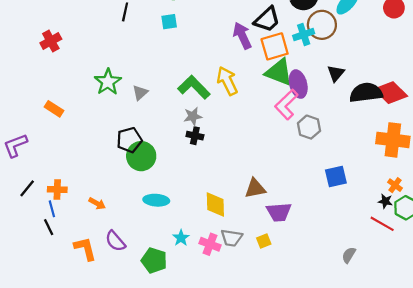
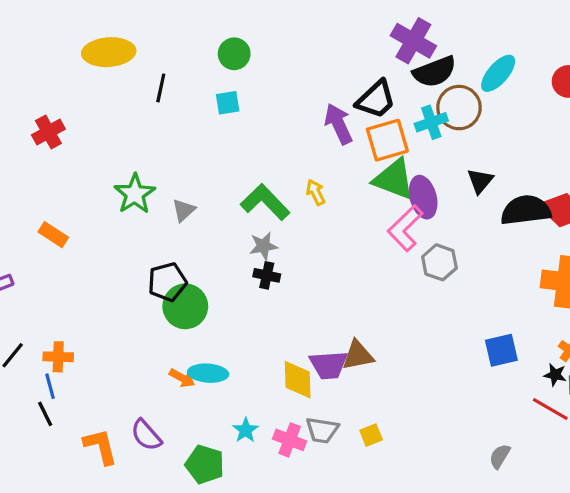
yellow arrow: (227, 81) -> (316, 192), size x0.6
blue square: (336, 177) -> (501, 350), moved
orange arrow: (97, 203) -> (182, 378), moved
purple trapezoid: (279, 212) -> (329, 365), moved

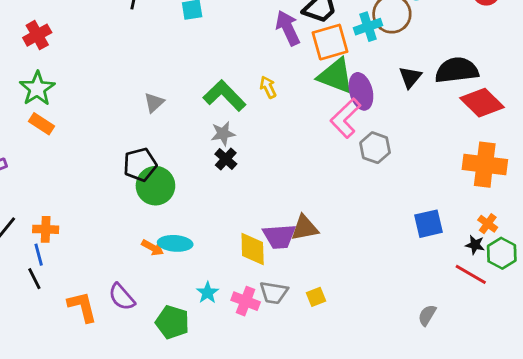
green star: (135, 194) -> (37, 89), moved
black semicircle: (526, 210) -> (457, 70), moved
black cross: (267, 275) -> (226, 159), turned 30

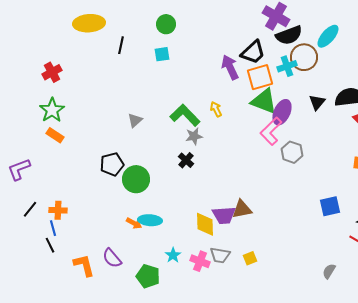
purple ellipse: (361, 91) -> (282, 112), turned 40
gray star: (223, 134) -> (194, 136), moved
black pentagon: (140, 165) -> (112, 164), moved

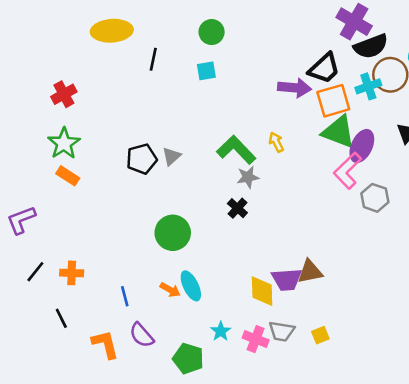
purple arrow: (230, 67) -> (294, 88), turned 120
black pentagon: (112, 164) -> (142, 159), moved
cyan ellipse: (150, 220) -> (191, 286), turned 60
blue line: (53, 228) -> (125, 296), moved

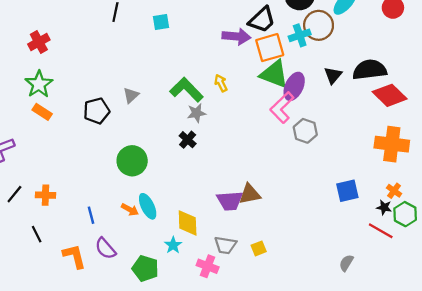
black pentagon: (142, 159) -> (97, 111), moved
yellow diamond: (262, 291) -> (188, 223), moved
pink cross: (256, 339) -> (208, 266), moved

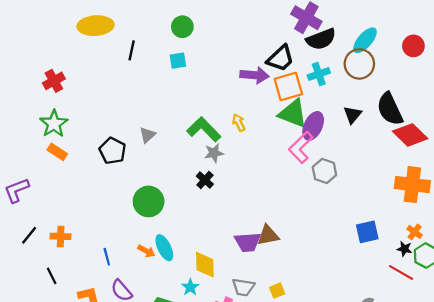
brown circle: (319, 25) -> (359, 64), moved
black semicircle: (370, 70) -> (390, 109), turned -108
black pentagon: (97, 111) -> (112, 151), turned -30

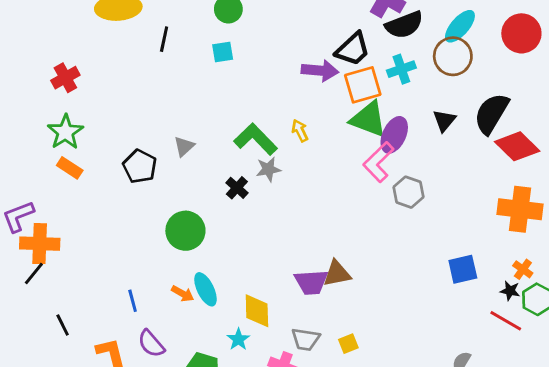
red circle: (413, 46) -> (521, 33), size x1.4
black semicircle: (390, 109) -> (491, 113), turned 56
black cross: (205, 180) -> (237, 188), moved
orange cross: (61, 236) -> (40, 244), moved, size x1.5

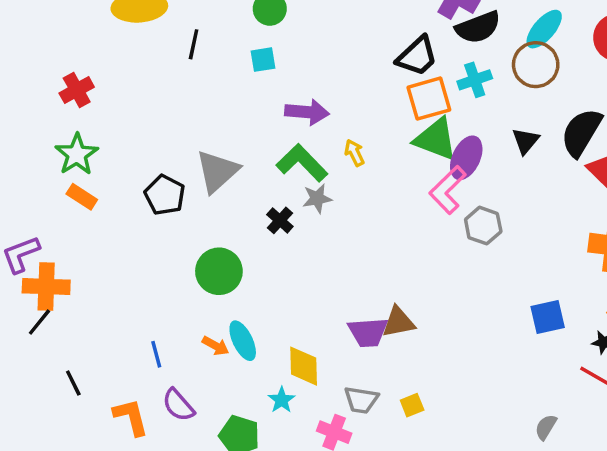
purple arrow: (320, 71) -> (307, 112), moved
gray triangle: (184, 146) -> (217, 171), size x1.8

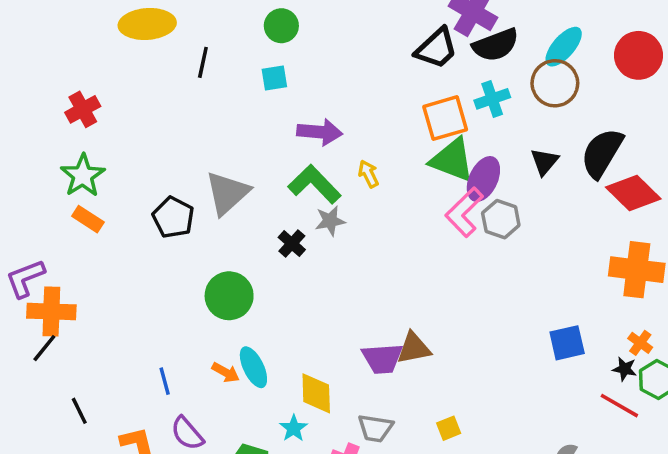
black trapezoid: (417, 56) -> (436, 48), moved
gray hexagon: (483, 226) -> (501, 219), moved
yellow square: (412, 405) -> (449, 428), moved

